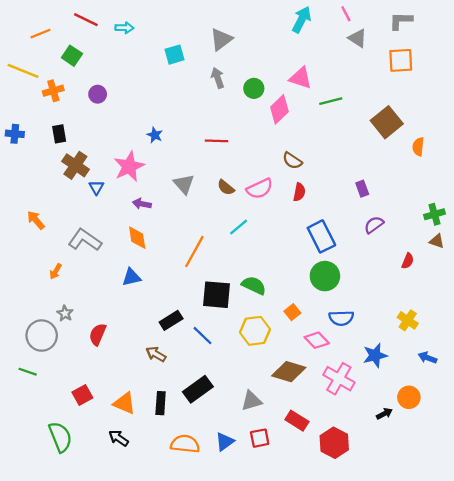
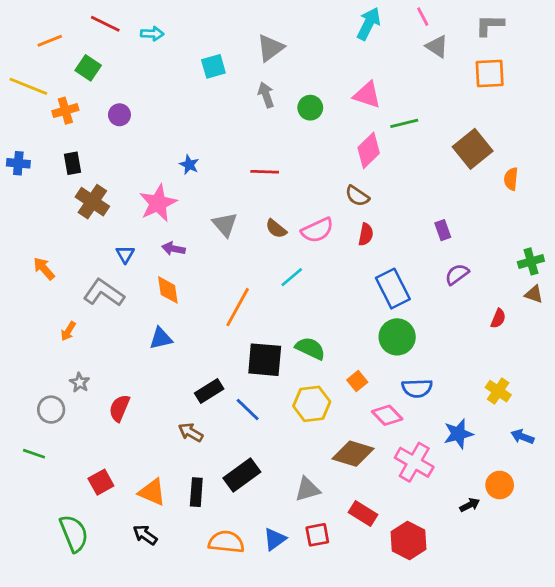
pink diamond: (279, 109) -> (369, 150), moved
blue triangle: (96, 187) -> (125, 254), moved
gray circle: (42, 336) -> (51, 410), size x0.7

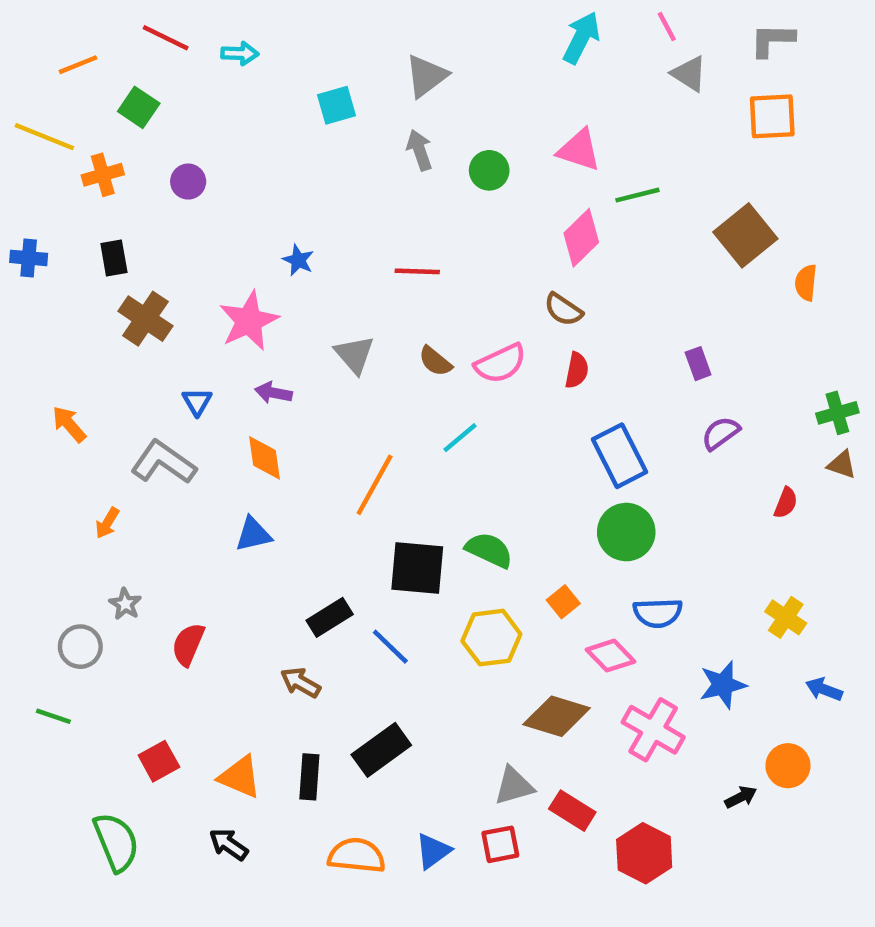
gray triangle: (307, 489) -> (514, 786), moved

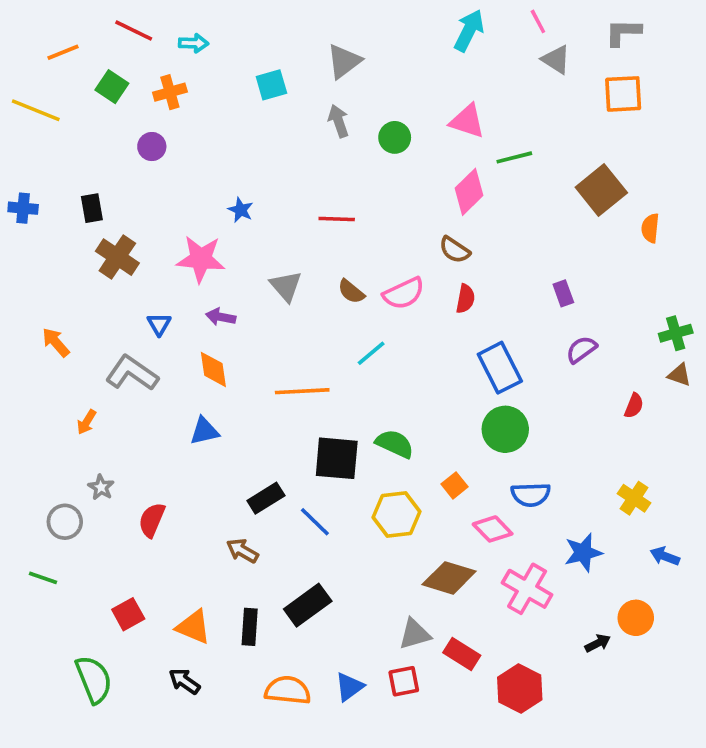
orange cross: (103, 175) -> (170, 92), moved
pink star: (249, 321) -> (201, 259), turned 30
orange line: (375, 485) -> (302, 391), turned 58

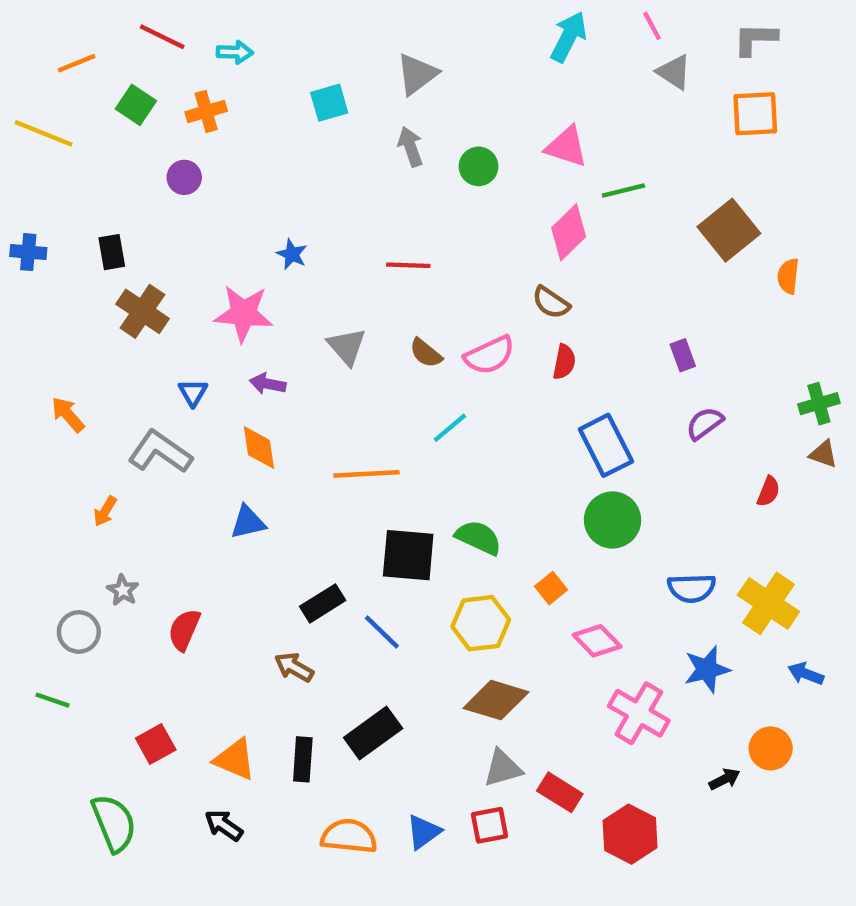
blue semicircle: (531, 495) -> (692, 588), moved
yellow cross: (634, 498) -> (768, 603), size x1.5
brown diamond: (449, 578) -> (496, 700), moved

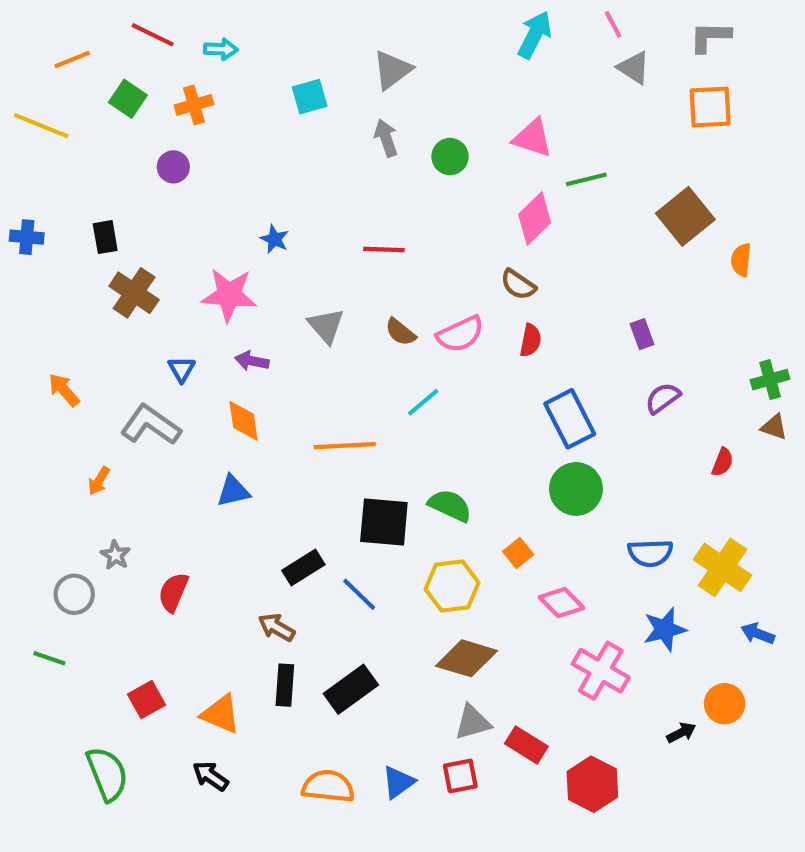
black rectangle: (303, 759) -> (285, 685), moved

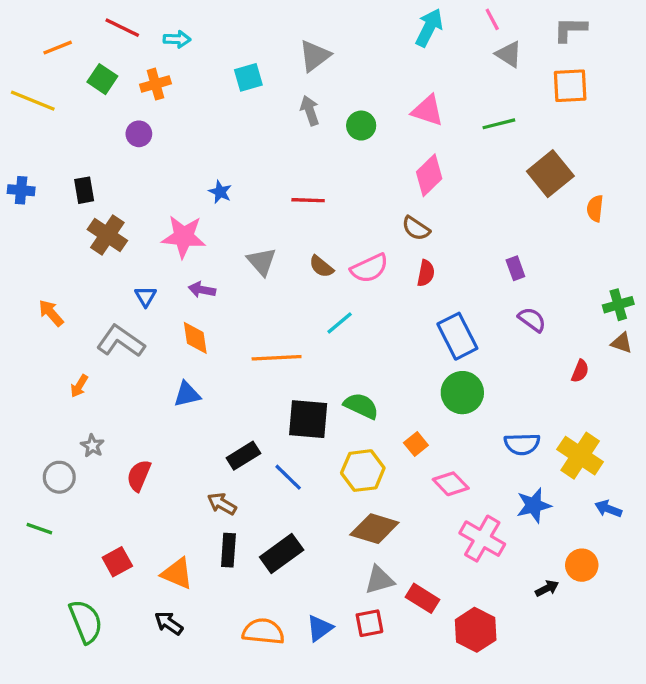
green line: (586, 179) -> (499, 124), moved
purple semicircle: (663, 398) -> (532, 320), turned 72

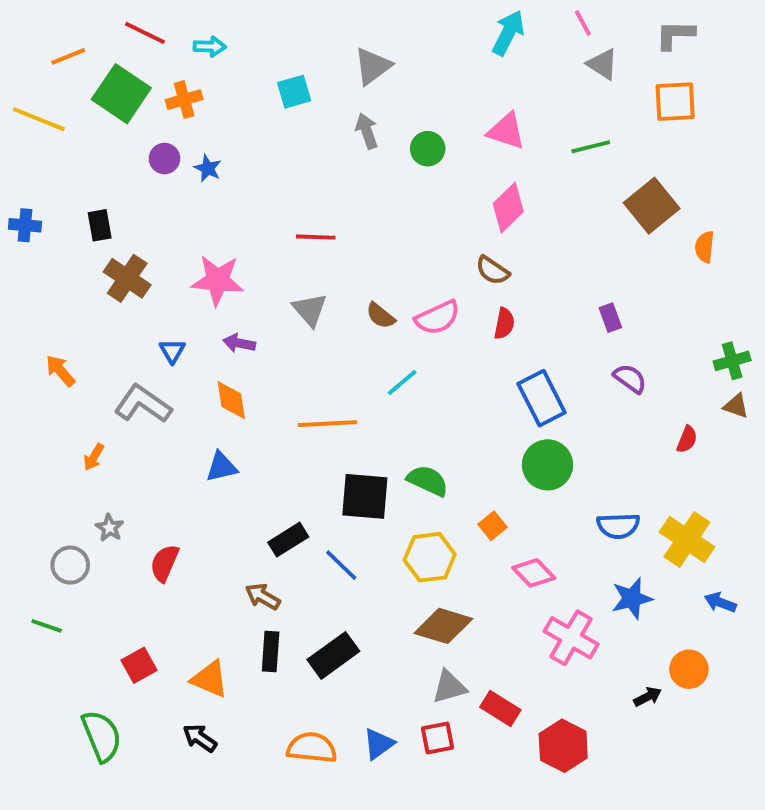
green square: (102, 79) -> (121, 94), size x1.6
blue star: (220, 192) -> (208, 168), moved
red line: (308, 200) -> (316, 237), moved

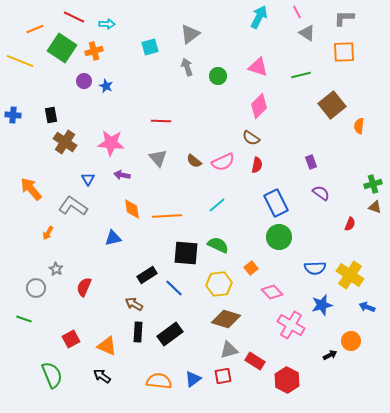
orange arrow: (60, 371) -> (31, 189), size x1.4
cyan line: (402, 382) -> (217, 205), moved
orange diamond: (231, 400) -> (132, 209), moved

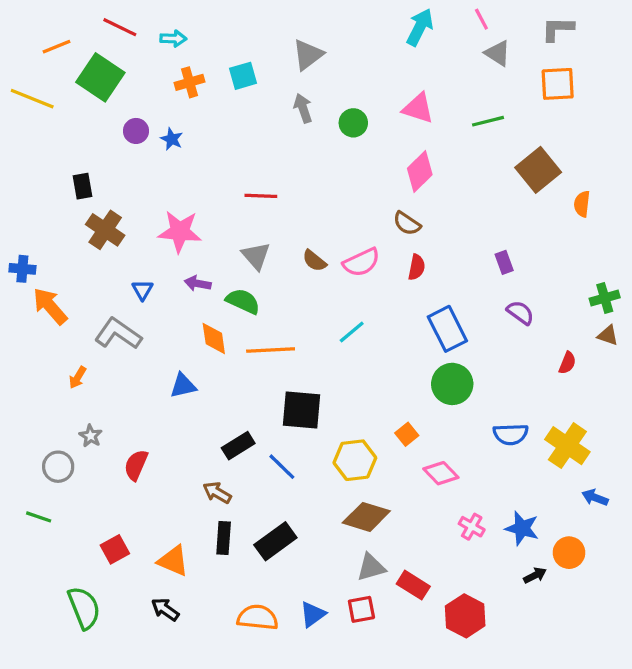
orange cross: (94, 51) -> (189, 82), moved
blue cross: (13, 115) -> (22, 269), moved
green semicircle: (218, 245) -> (243, 301), moved
blue star: (322, 305) -> (522, 528), moved, turned 30
pink cross: (291, 325) -> (472, 527), size x0.6

